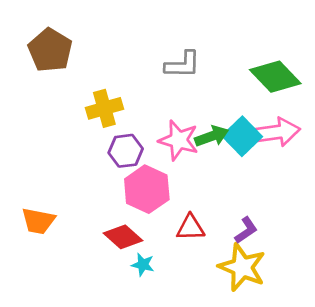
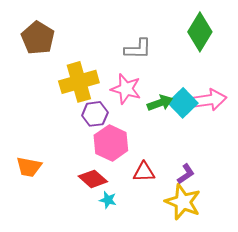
green diamond: (275, 77) -> (200, 32), moved, turned 75
yellow cross: (104, 108) -> (79, 82), size x1.4
pink star: (179, 140) -> (126, 89), moved

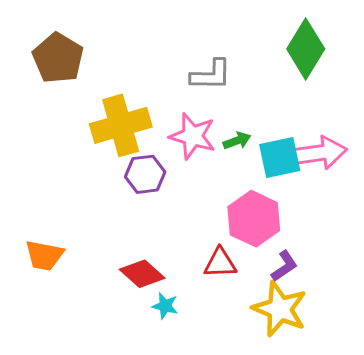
green arrow: (160, 103) -> (237, 141), moved, size x0.7
cyan square: (183, 103) -> (280, 158), turned 32
pink hexagon: (111, 143) -> (254, 219), moved

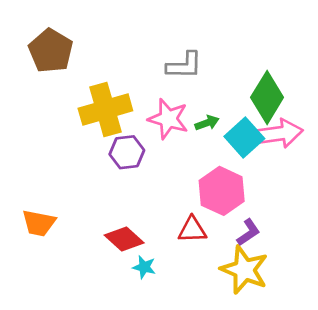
green diamond: (306, 49) -> (267, 97), moved
cyan square: (280, 158) -> (244, 138), turned -30

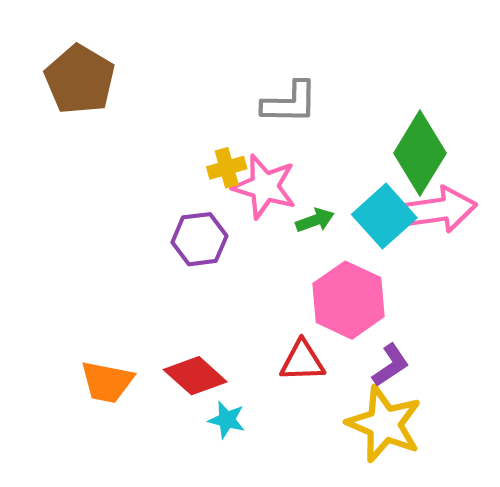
yellow cross: (105, 110) -> (227, 168), moved, size x0.5
green arrow: (207, 123) -> (315, 220), moved
orange trapezoid: (39, 223) -> (107, 382), moved

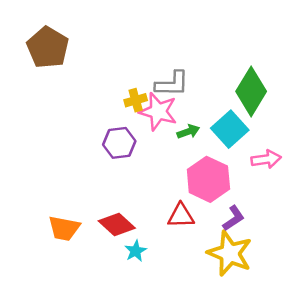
gray L-shape: (290, 103) -> (172, 84), moved
pink arrow: (439, 210) -> (266, 159), moved, size x0.7
cyan star: (227, 420) -> (136, 251), turned 30

